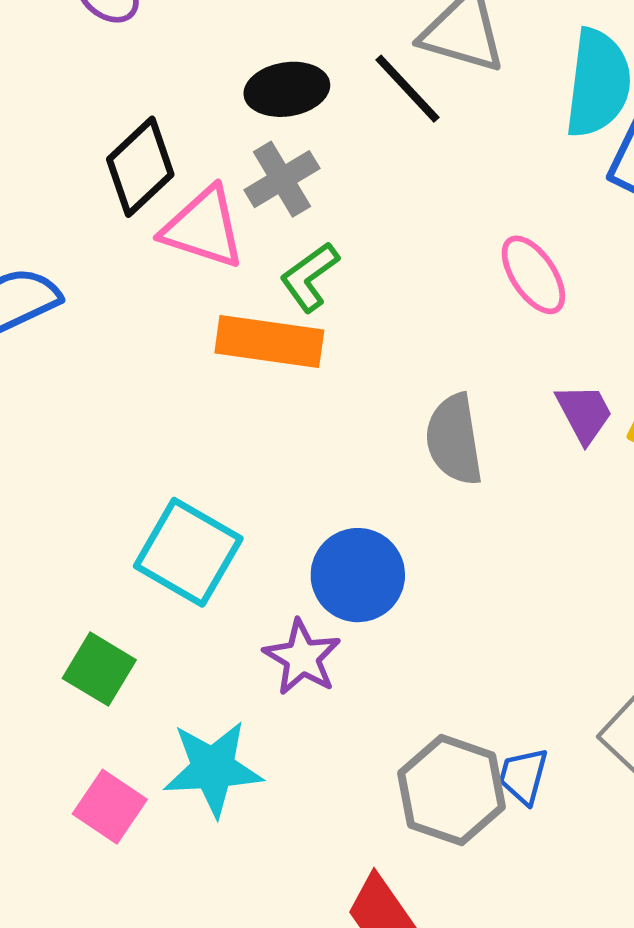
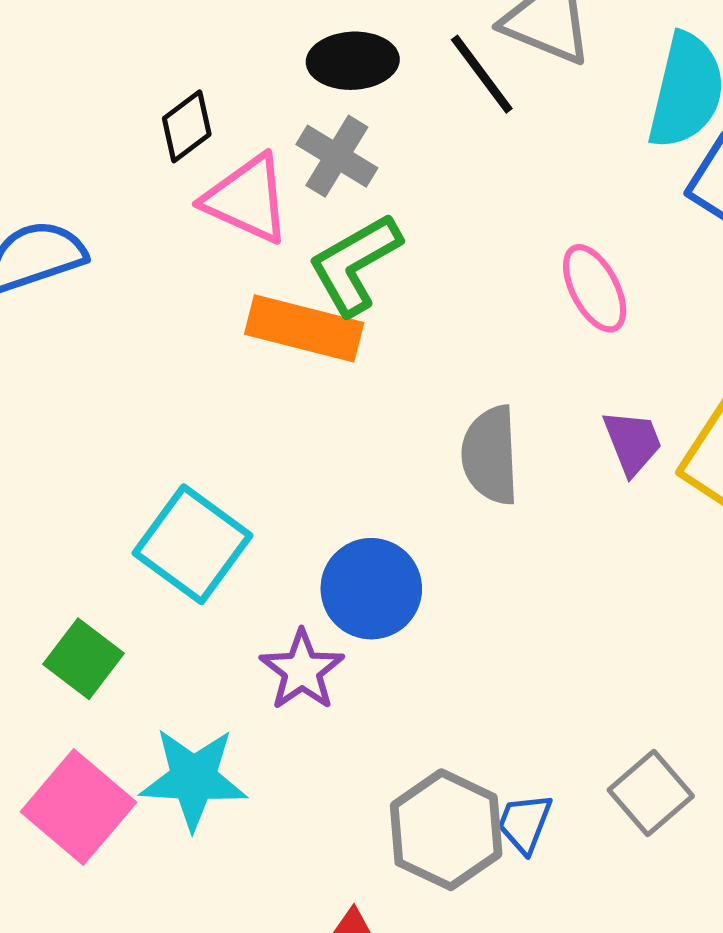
black diamond: (140, 167) -> (187, 126), size x0.7
gray cross: (282, 179) -> (337, 156), turned -34
green L-shape: (310, 277) -> (355, 264), size x1.4
pink square: (110, 807) -> (79, 807), size x1.4

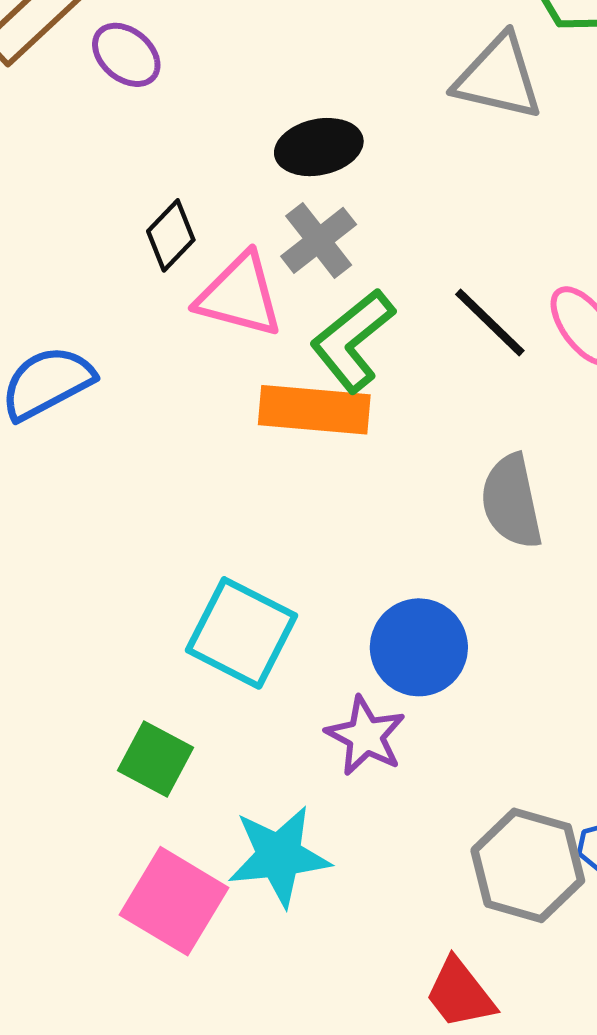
black line: (482, 74) -> (490, 323), moved
gray cross: (337, 156) -> (319, 240), turned 30

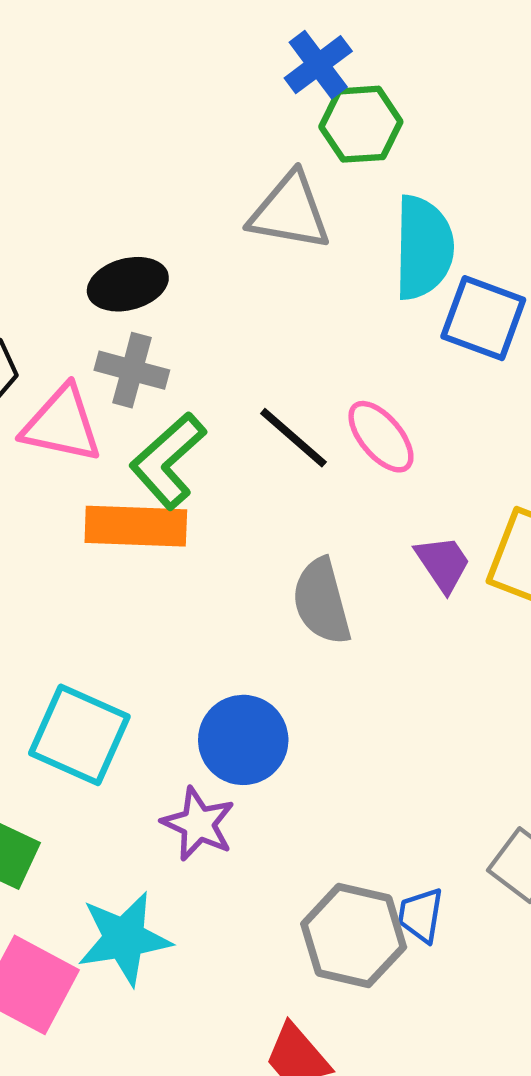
gray cross: (319, 240) -> (132, 370), turned -34

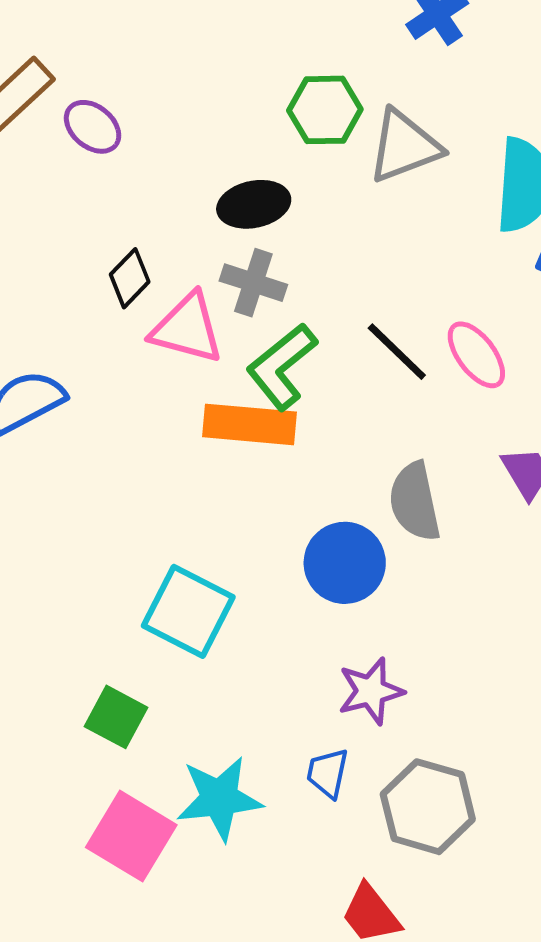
green hexagon: (361, 124) -> (325, 110), moved
gray triangle: (290, 212) -> (404, 146), turned -34
blue circle: (243, 740) -> (345, 563), moved
purple star: (198, 824) -> (371, 691), moved, turned 30
blue trapezoid: (421, 915) -> (328, 773), moved

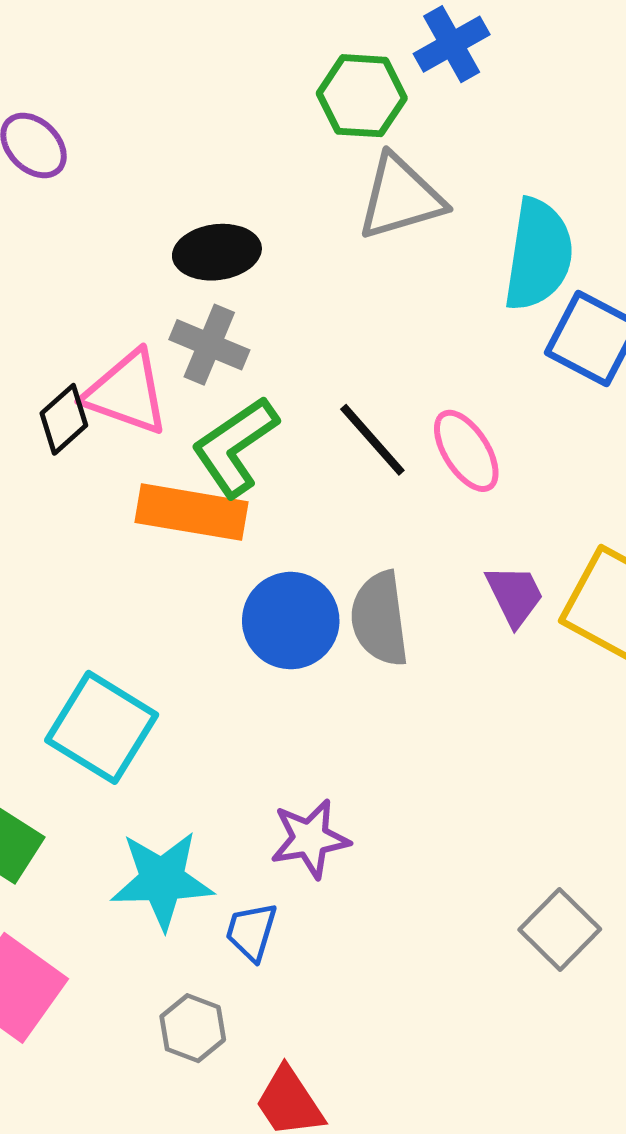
green hexagon: (325, 110) -> (362, 96), moved
black diamond: (130, 278) -> (64, 419), moved
blue circle: (345, 563) -> (291, 621), moved
cyan star: (219, 798) -> (162, 880), moved
gray hexagon: (428, 807) -> (193, 1028), moved, size x0.6

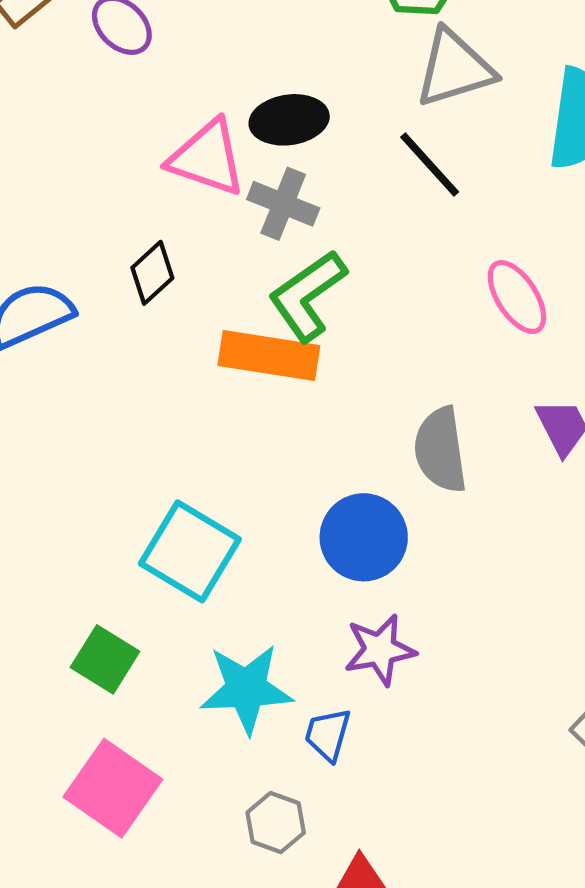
pink triangle: (127, 393) -> (207, 158), moved
black line: (372, 440) -> (430, 164), moved
blue circle: (291, 621) -> (364, 537), moved

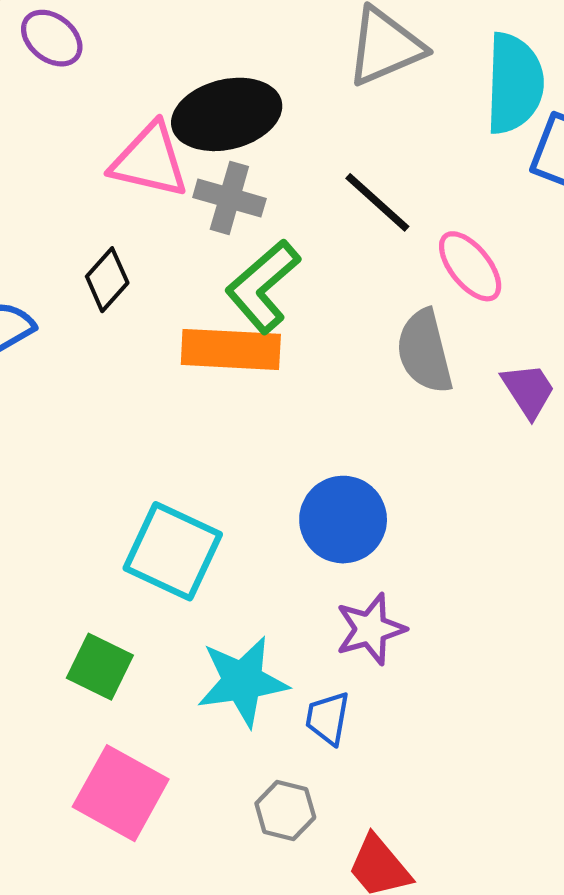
black ellipse: (289, 120) -> (227, 114), size x1.4
black line: (430, 164) -> (377, 202), moved
gray semicircle: (440, 450) -> (425, 351), moved

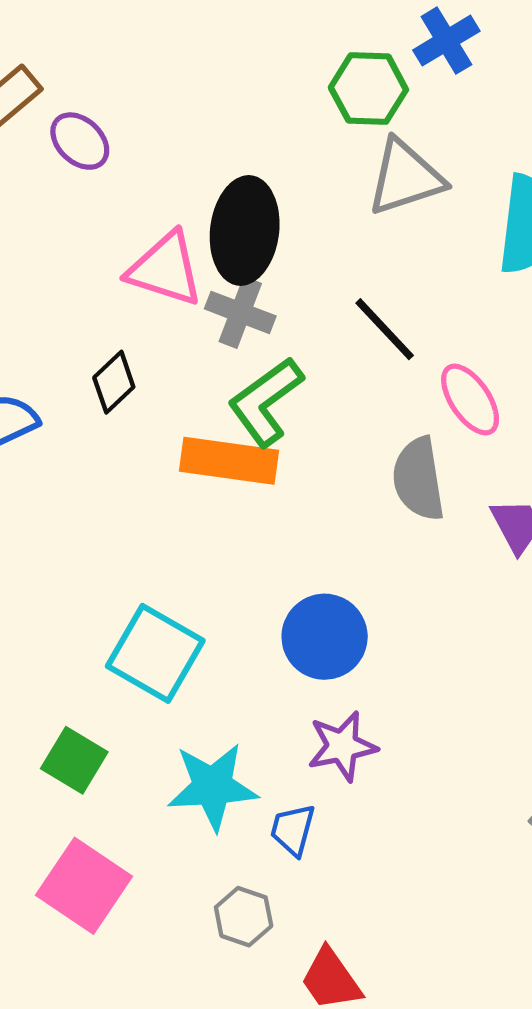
black ellipse: (227, 114) -> (245, 230), turned -74

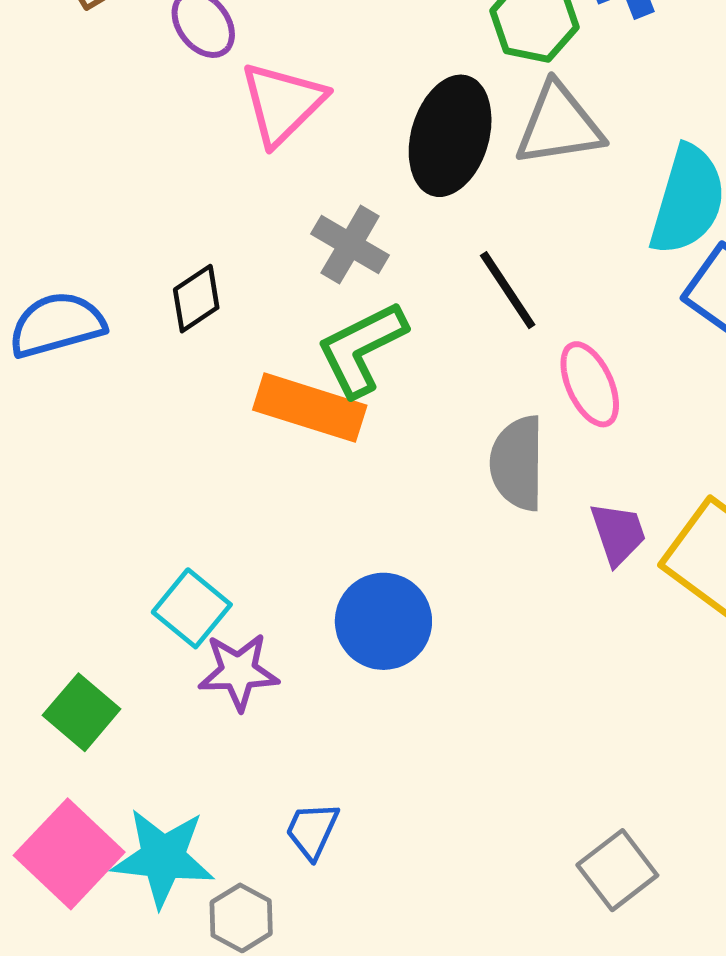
black ellipse: (245, 230) -> (450, 136), moved
pink triangle: (165, 269) -> (282, 103), moved, turned 48
cyan square: (155, 653) -> (192, 608), size x0.7
purple star: (342, 746) -> (238, 672), moved
cyan star: (213, 787) -> (163, 858), moved

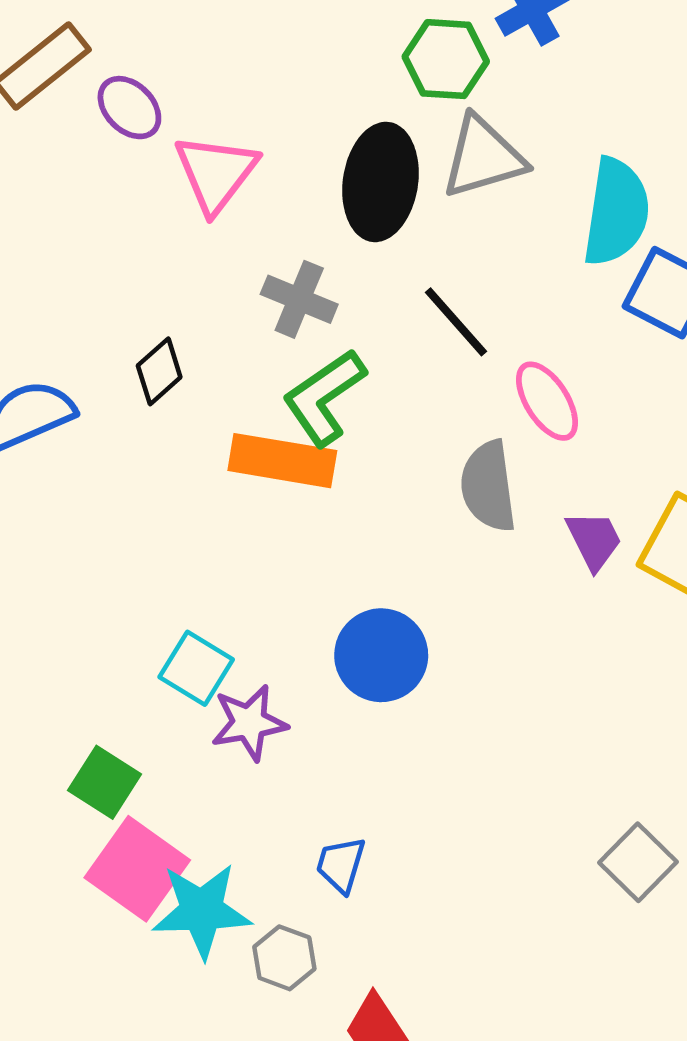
pink square: (69, 854) -> (137, 869), moved

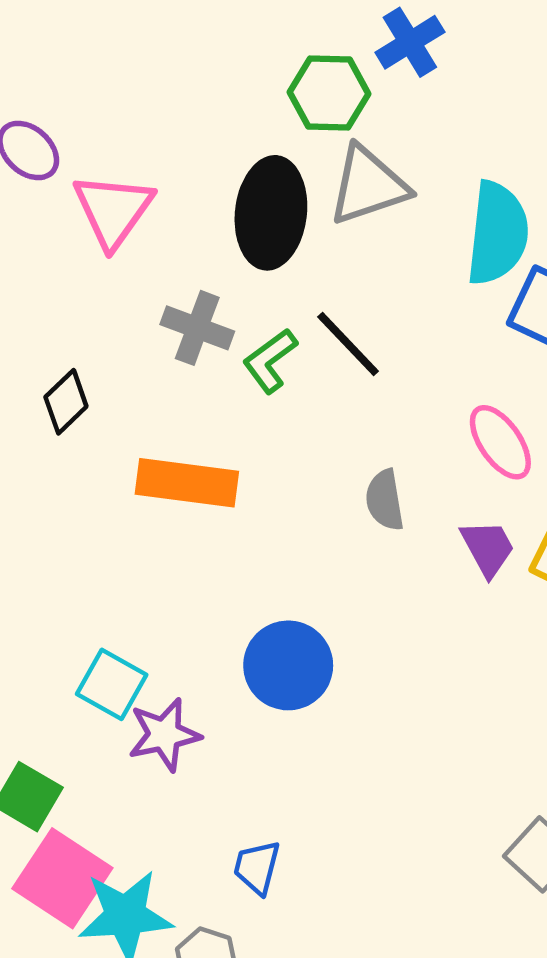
green L-shape: (324, 397) -> (270, 361), moved, size x0.7
pink ellipse: (547, 401) -> (500, 442), moved
gray semicircle: (488, 486) -> (385, 500), size x0.7

